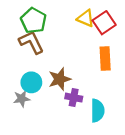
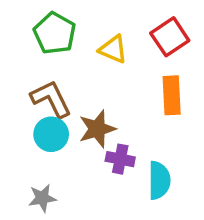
yellow triangle: (86, 18) -> (113, 49), moved
brown L-shape: (31, 42) -> (51, 99), moved
gray star: (22, 99) -> (42, 198), moved

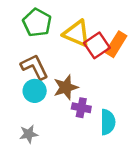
red square: (170, 37) -> (97, 45), moved
yellow triangle: (113, 49) -> (77, 33), size x1.4
orange rectangle: (172, 95) -> (116, 44), moved, turned 35

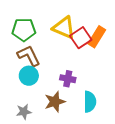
green pentagon: (37, 23) -> (24, 30), moved, turned -30
brown star: (66, 87) -> (55, 102), moved
purple cross: (81, 108) -> (68, 79), moved

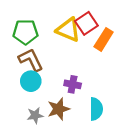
red square: (81, 38) -> (86, 23), moved
gray star: (24, 112) -> (35, 115), moved

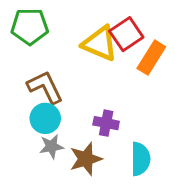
green pentagon: (25, 32) -> (30, 26), moved
gray star: (35, 115) -> (51, 146), moved

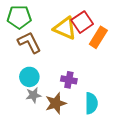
brown L-shape: (45, 87) -> (29, 42), moved

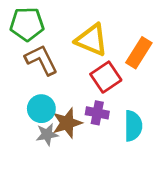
red square: (82, 22) -> (106, 77), moved
brown star: (56, 103) -> (67, 123), moved
cyan semicircle: (91, 103) -> (133, 126), moved

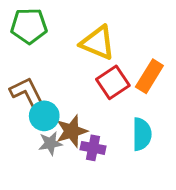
orange rectangle: (139, 53) -> (149, 76), moved
brown L-shape: (41, 60) -> (27, 93), moved
purple cross: (97, 113) -> (93, 148), moved

